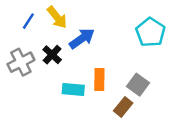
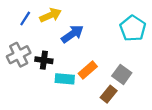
yellow arrow: (57, 17) -> (50, 15), turned -75
black cross: (52, 55) -> (44, 60), moved, turned -35
orange rectangle: (99, 80) -> (88, 70), turned 48

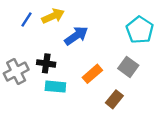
gray cross: (19, 55) -> (16, 72), moved
gray square: (122, 74) -> (128, 67), moved
cyan rectangle: (65, 79) -> (55, 87), moved

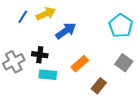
gray square: (128, 67) -> (124, 63), moved

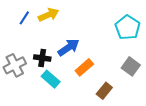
blue arrow: (66, 31) -> (69, 47), moved
cyan rectangle: (48, 75) -> (51, 79), turned 36

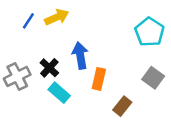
blue arrow: (69, 47) -> (80, 55), turned -65
black cross: (42, 58) -> (49, 68), turned 35
orange rectangle: (84, 67) -> (99, 79), turned -36

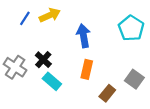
blue arrow: (80, 55) -> (83, 36), moved
gray cross: (17, 76) -> (15, 67), turned -30
gray square: (153, 78) -> (134, 79), moved

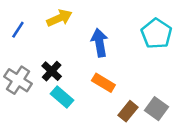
blue line: (25, 18) -> (18, 30), moved
orange rectangle: (87, 69) -> (103, 83), turned -72
gray square: (134, 79) -> (156, 109), moved

